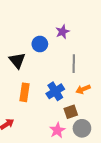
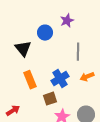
orange rectangle: (24, 92) -> (30, 80), turned -30
brown square: (71, 112) -> (50, 99), moved

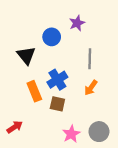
orange arrow: (87, 77) -> (91, 88), moved, turned -32
blue cross: (60, 79) -> (57, 80), moved
brown square: (50, 99) -> (57, 104), moved, turned 32

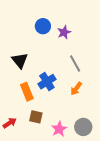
blue circle: (52, 37) -> (43, 26), moved
gray line: (90, 59) -> (75, 63), turned -30
brown square: (57, 104) -> (36, 117), moved

